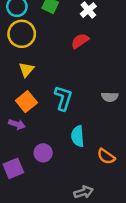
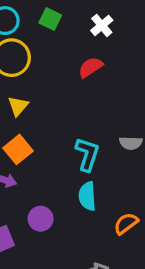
cyan L-shape: (63, 98) -> (87, 154), moved
orange semicircle: (106, 156) -> (126, 224), turned 108

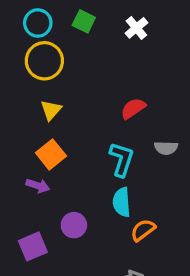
red semicircle: (90, 67) -> (133, 108), moved
orange semicircle: (126, 224) -> (143, 230), moved

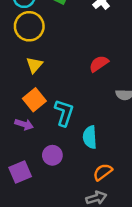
cyan L-shape: (122, 159) -> (64, 113), moved
orange semicircle: (143, 230) -> (103, 172), moved

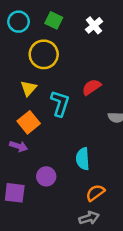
yellow circle: (29, 26) -> (44, 54), moved
cyan L-shape: (64, 113) -> (60, 103), moved
purple square: (20, 172) -> (15, 193), turned 30

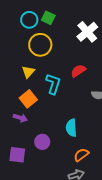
cyan circle: (19, 22) -> (29, 20), moved
white cross: (94, 25) -> (87, 32), moved, size x1.5

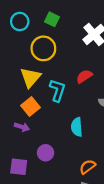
cyan circle: (29, 20) -> (20, 22), moved
yellow triangle: (28, 72) -> (30, 77), size x1.5
cyan semicircle: (71, 128) -> (77, 127), moved

